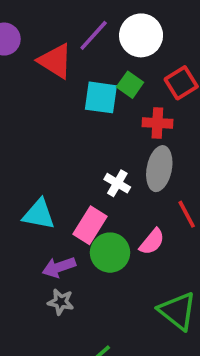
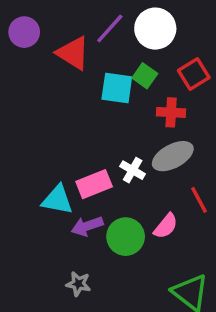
gray ellipse: (159, 169) -> (173, 156), turned 51
pink rectangle: (90, 225) -> (94, 184), moved, turned 36
purple arrow: (59, 267) -> (87, 226), moved

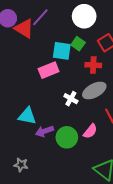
purple line: (110, 29) -> (40, 17), moved
red triangle: (73, 53) -> (24, 28), moved
pink rectangle: (94, 184) -> (49, 70), moved
gray star: (78, 284) -> (21, 165), moved

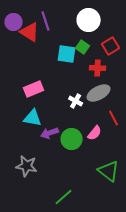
purple line: (40, 17) -> (46, 21), turned -60
pink rectangle: (49, 70) -> (34, 89), moved
gray star: (21, 165) -> (27, 166), size x1.5

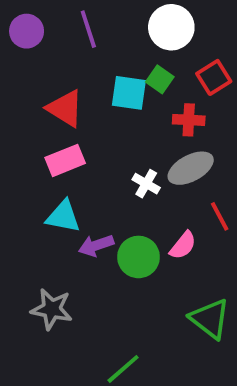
red triangle: (30, 32) -> (65, 108), moved

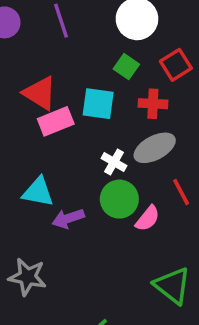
cyan square: (129, 93) -> (98, 104), moved
pink rectangle: (65, 160) -> (56, 121), moved
green circle: (138, 257) -> (119, 199), moved

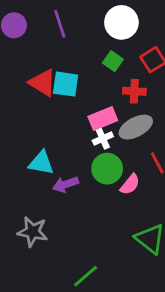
cyan square: (98, 104) -> (66, 84), moved
pink rectangle: (56, 121) -> (103, 118), moved
white cross: (114, 162) -> (103, 139), turned 36

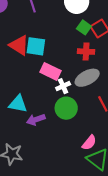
green square: (113, 61) -> (84, 27), moved
pink rectangle: (103, 118) -> (50, 71), moved, turned 48
pink semicircle: (130, 184) -> (89, 143), moved

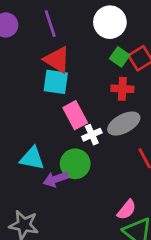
red triangle: (19, 45) -> (57, 60), moved
pink rectangle: (50, 71) -> (75, 115), turned 36
green circle: (66, 108) -> (75, 164), moved

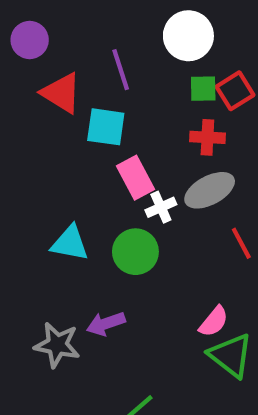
purple line: (50, 24) -> (121, 70), moved
green square: (120, 57) -> (203, 89), turned -36
red triangle: (57, 60) -> (61, 93), moved
purple arrow: (56, 179) -> (106, 324), moved

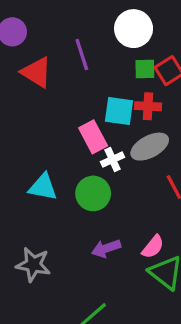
cyan square: (106, 127) -> (119, 111), moved
purple arrow: (106, 324) -> (106, 248), moved

